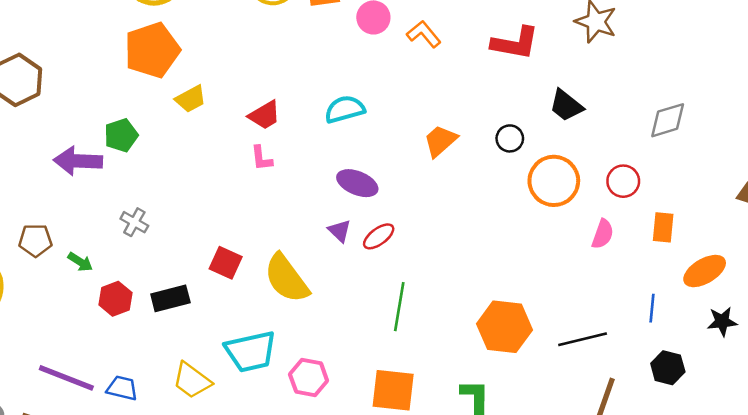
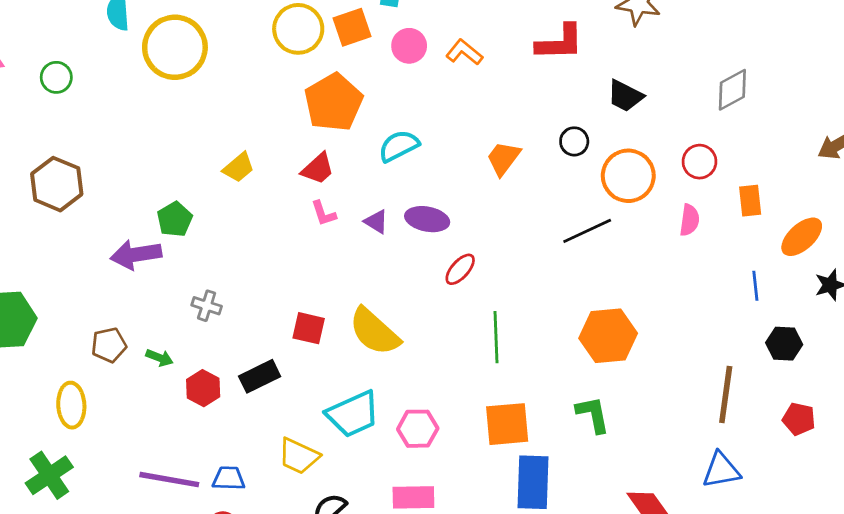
orange pentagon: (152, 50) -> (334, 102), moved
purple triangle: (340, 231) -> (376, 222), moved
black line: (583, 339) -> (587, 231), moved

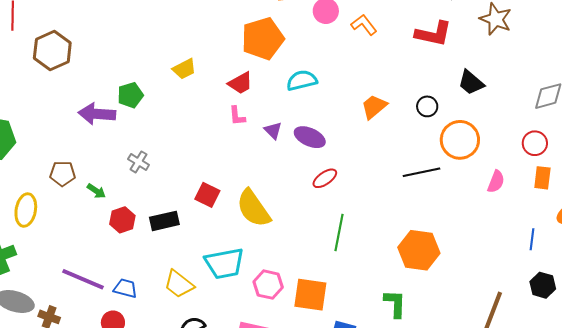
red circle: (699, 162) -> (535, 143), moved
orange square: (507, 424) -> (310, 295), moved

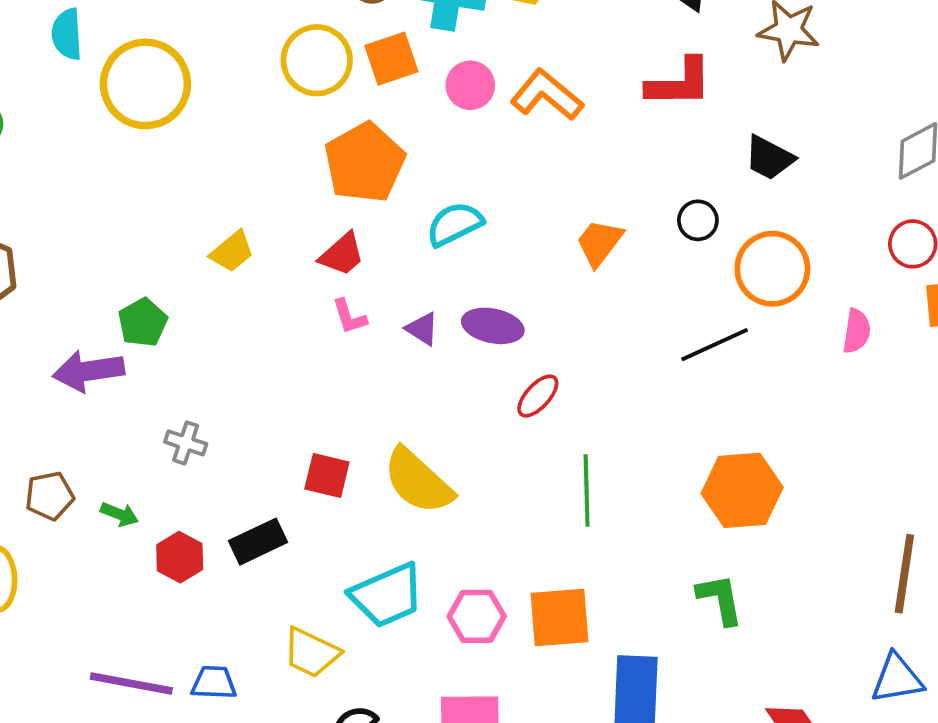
orange L-shape: (364, 25) -> (547, 95), size x1.4

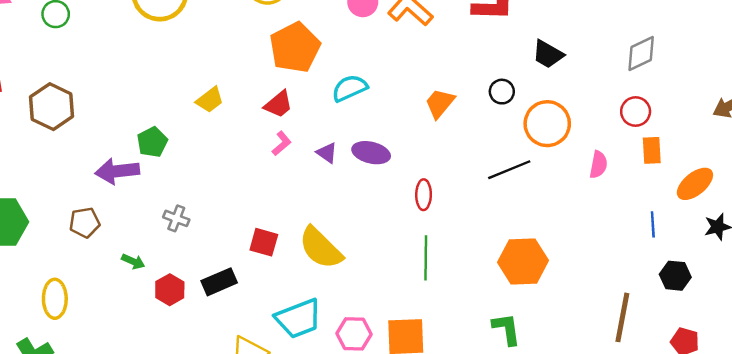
pink L-shape: (349, 317) -> (282, 143), turned -115
red ellipse: (538, 396) -> (424, 195), moved, turned -44
brown pentagon: (50, 496) -> (85, 223), moved

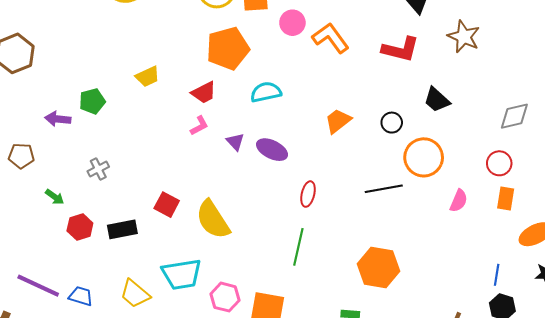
purple arrow: (117, 171) -> (58, 119), size x0.7
gray cross: (176, 218) -> (98, 169), turned 30
blue line: (653, 224) -> (497, 275), moved

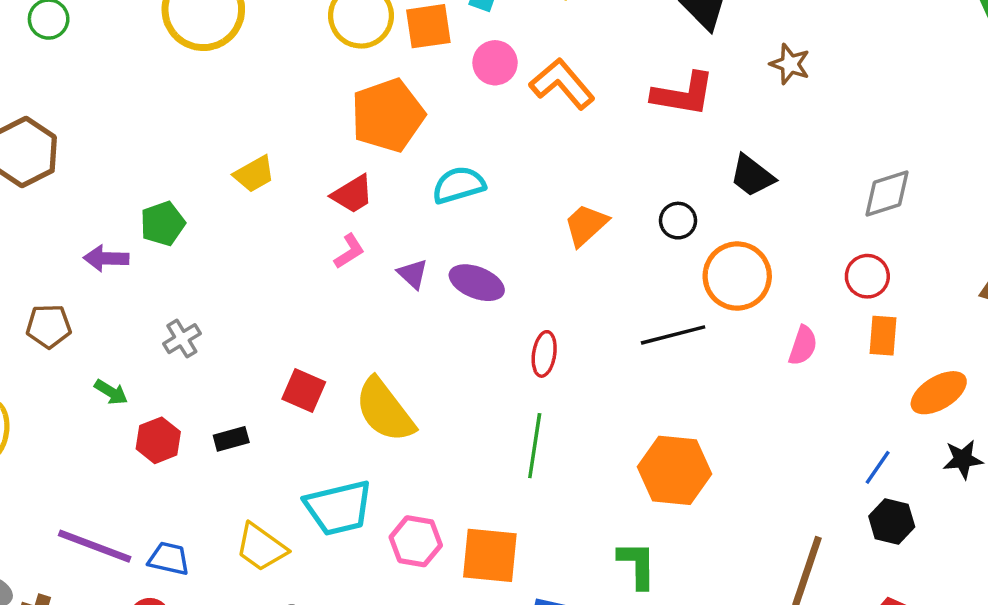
brown star: (464, 37) -> (790, 64), size x0.7
black rectangle: (122, 229) -> (231, 439), size x0.7
blue line: (497, 275) -> (878, 467), turned 30

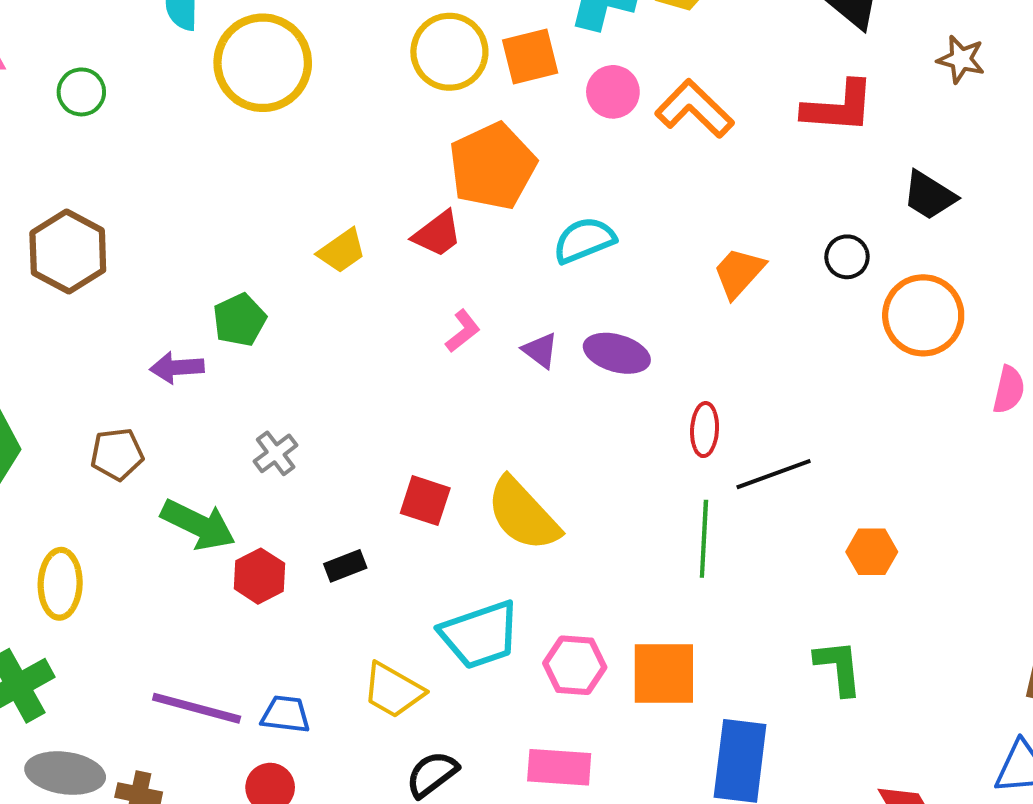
red trapezoid: (353, 194) -> (437, 234), moved
black line: (673, 335) -> (774, 474), moved
green arrow: (111, 392) -> (198, 525), size x1.8
orange hexagon: (675, 470) -> (872, 552), size x0.6

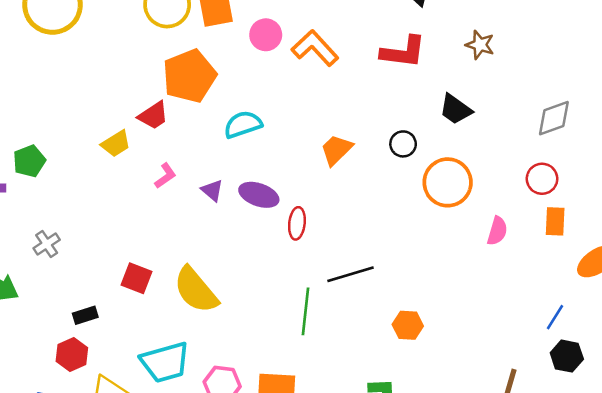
brown star: (961, 59) -> (480, 45), moved
yellow trapezoid: (342, 251) -> (116, 144), moved
red ellipse: (705, 430) -> (297, 223), moved
red hexagon: (259, 576) -> (72, 355), moved

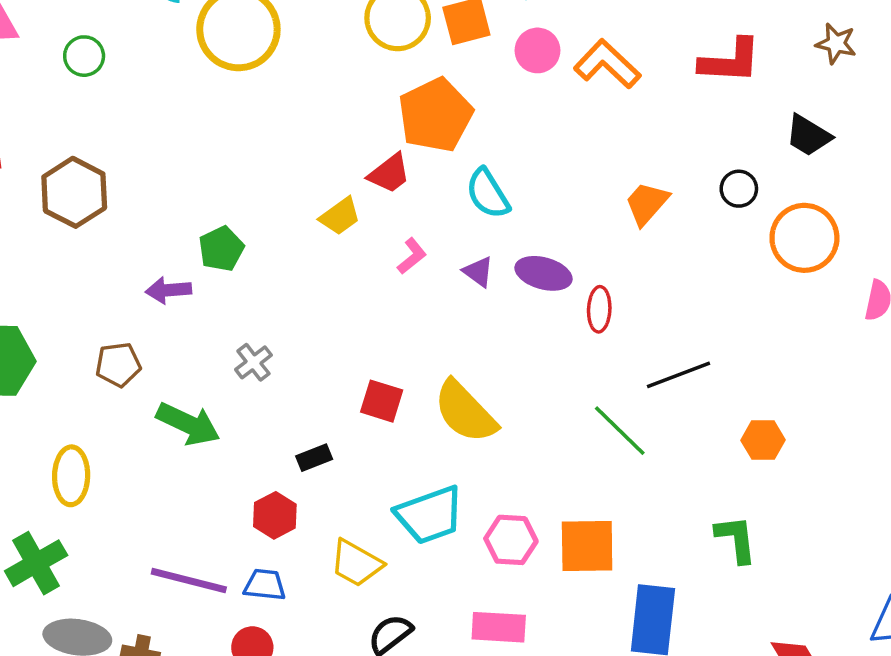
cyan semicircle: (243, 124) -> (488, 194), moved, turned -99
green line: (306, 311) -> (620, 431), turned -48
red hexagon: (72, 355) -> (275, 515), moved

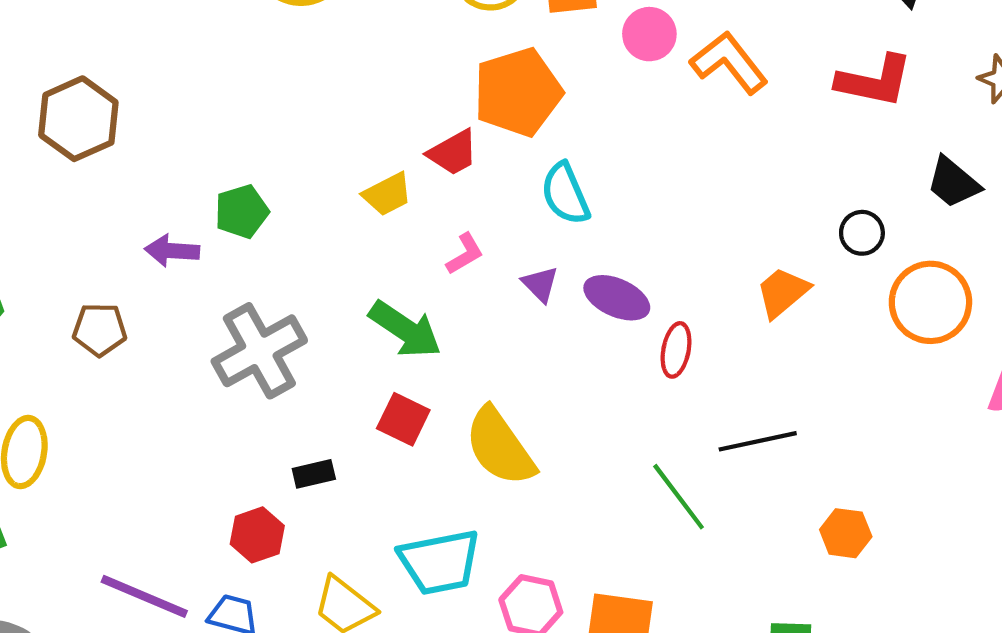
orange trapezoid: (647, 203) -> (783, 292), moved
gray cross: (254, 362) -> (259, 351), size x2.0
green arrow: (188, 424) -> (405, 329), moved

